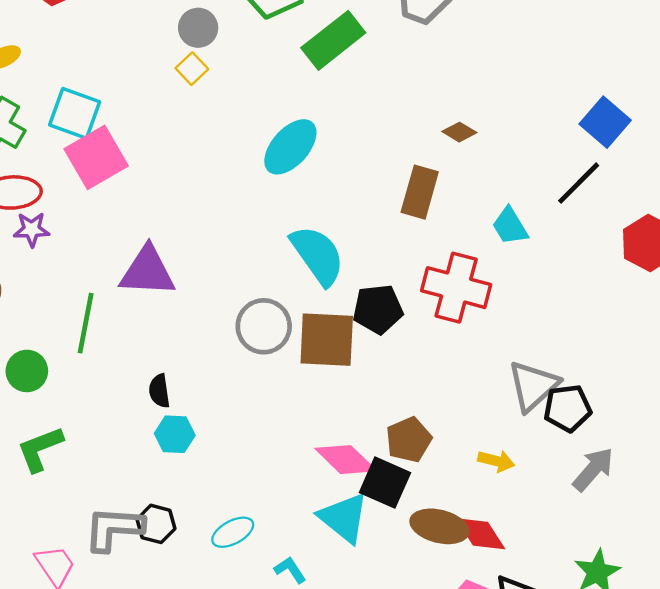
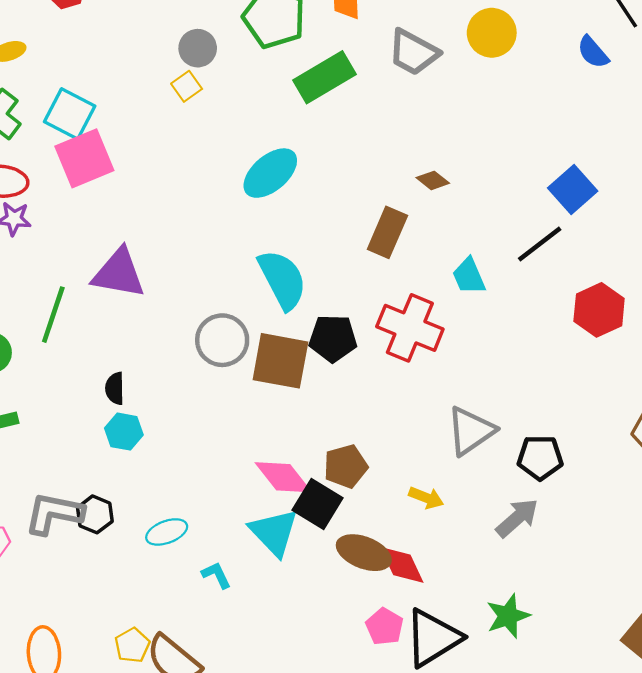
black pentagon: (568, 408) -> (540, 458), moved

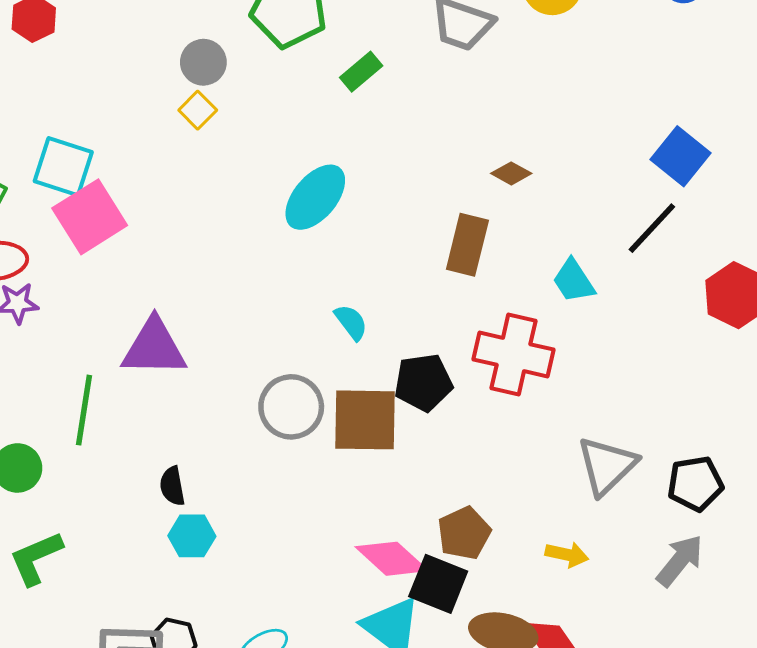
green rectangle: (325, 77) -> (361, 72), size x0.6
cyan semicircle: (282, 280) -> (351, 322), size x0.5

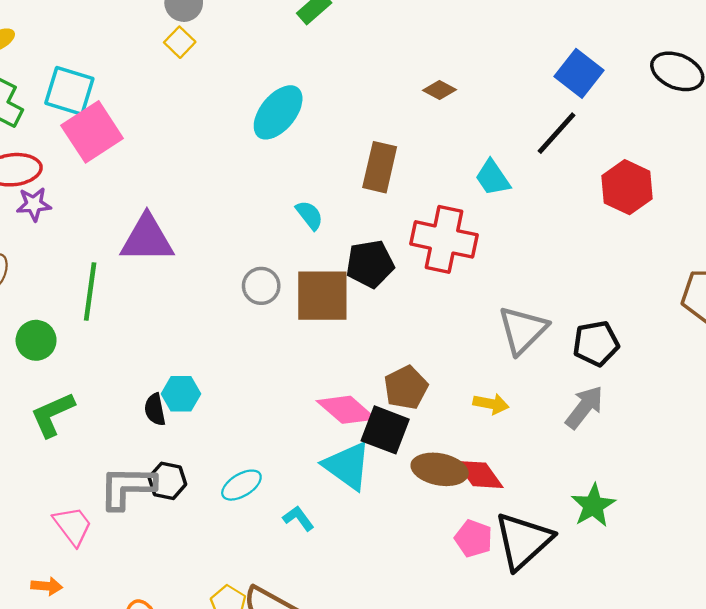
brown rectangle: (467, 245) -> (380, 167), moved
gray circle: (291, 407) -> (261, 286), size x0.7
black semicircle: (172, 486) -> (155, 410), moved

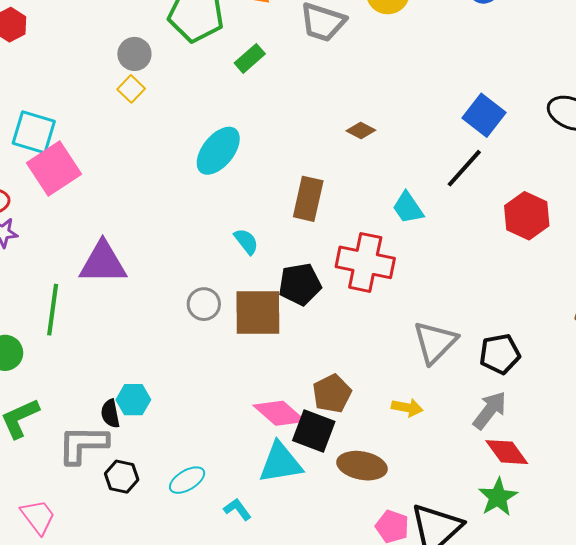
cyan triangle: (347, 466) -> (280, 463), turned -45
red diamond: (479, 474) -> (507, 452), moved
gray L-shape: (127, 487) -> (83, 444), moved

